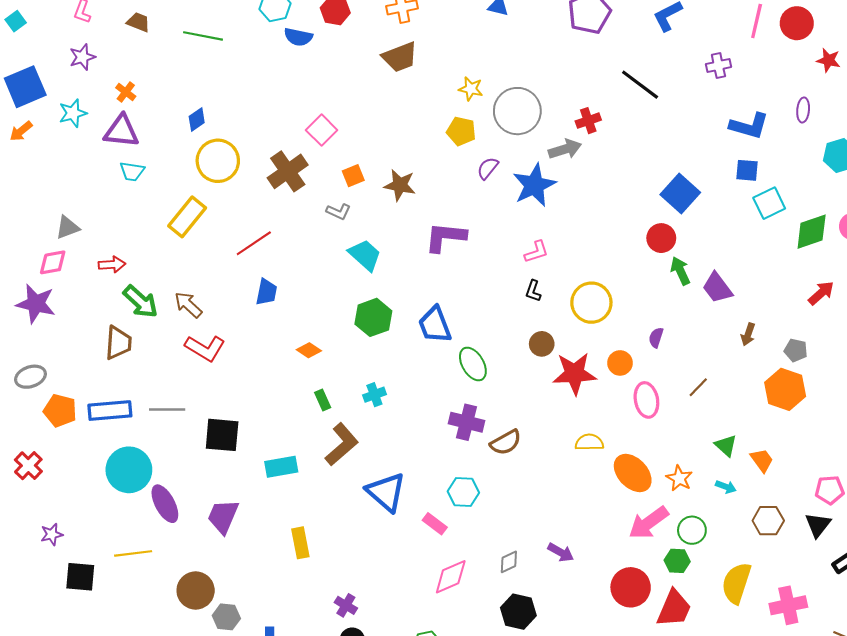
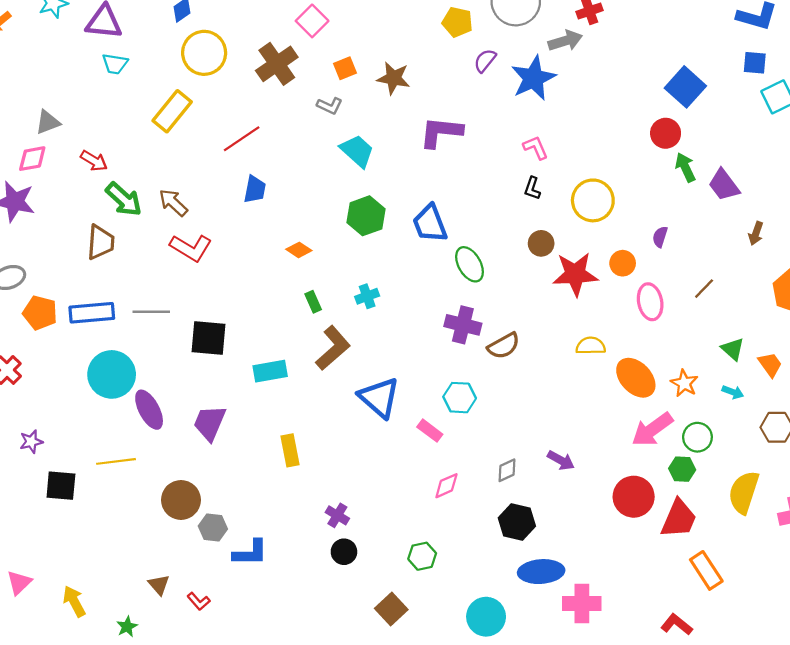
pink L-shape: (536, 252) -> (536, 148), turned -95
red arrow: (112, 265) -> (94, 161), turned 35
pink diamond: (451, 577) -> (446, 486), size x0.7

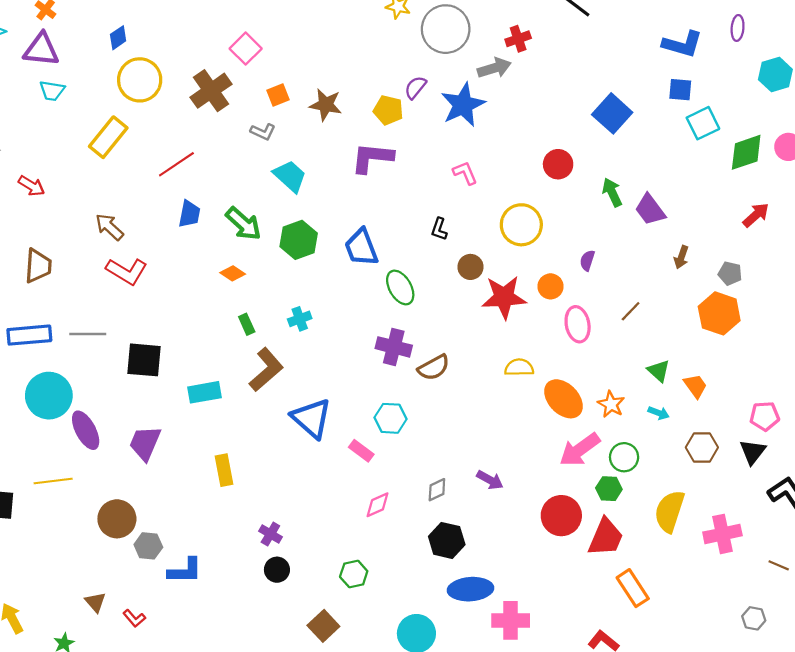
yellow pentagon: (457, 22) -> (388, 110), moved
red circle: (666, 133) -> (558, 164), moved
black L-shape: (532, 188) -> (439, 229), moved
green arrow: (124, 199) -> (243, 224), moved

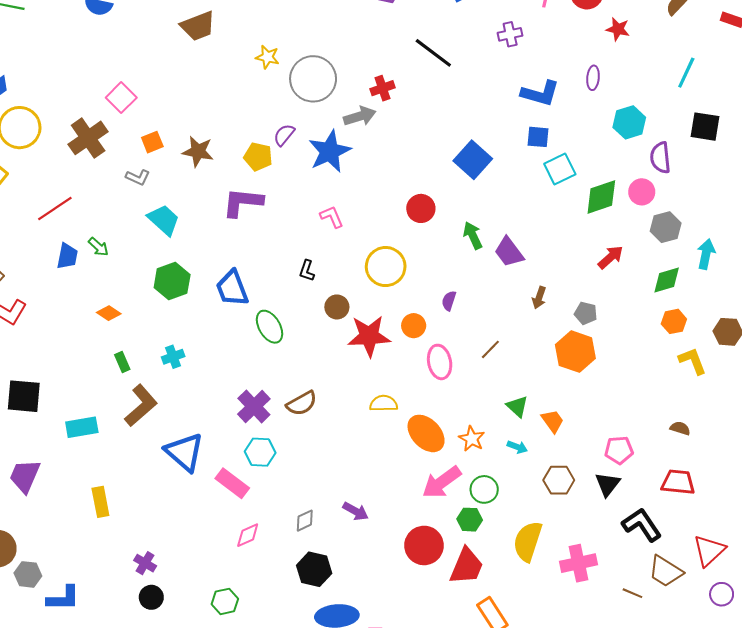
green arrow: (243, 224) -> (98, 247), moved, size x0.6
purple cross: (394, 347) -> (254, 407), moved, turned 32
pink rectangle: (361, 451) -> (232, 483), size x1.4

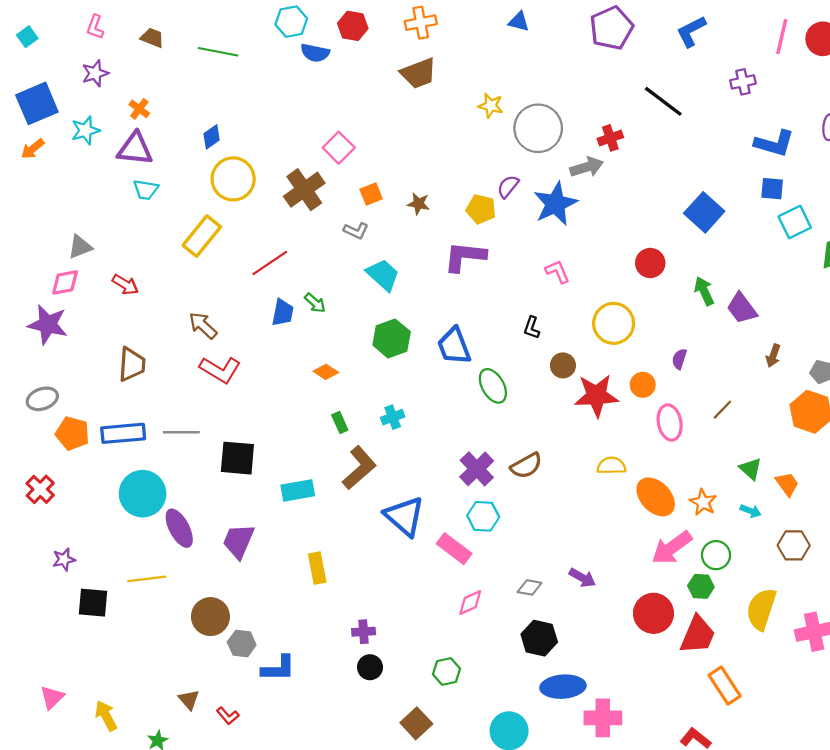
brown star: (198, 151) -> (419, 204), size x0.7
gray diamond: (305, 521) -> (530, 587), turned 35
purple cross: (145, 563) -> (364, 632), turned -35

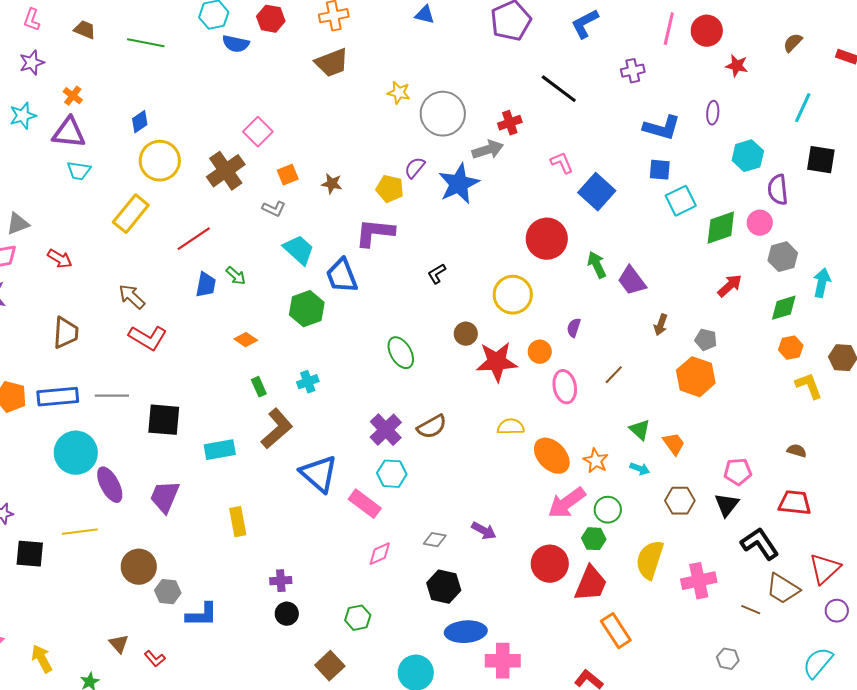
red circle: (650, 263) -> (547, 239), size x1.5
pink L-shape: (558, 272) -> (562, 163), moved
black L-shape: (532, 328) -> (437, 274), moved, turned 40
blue trapezoid: (454, 346) -> (342, 276), moved

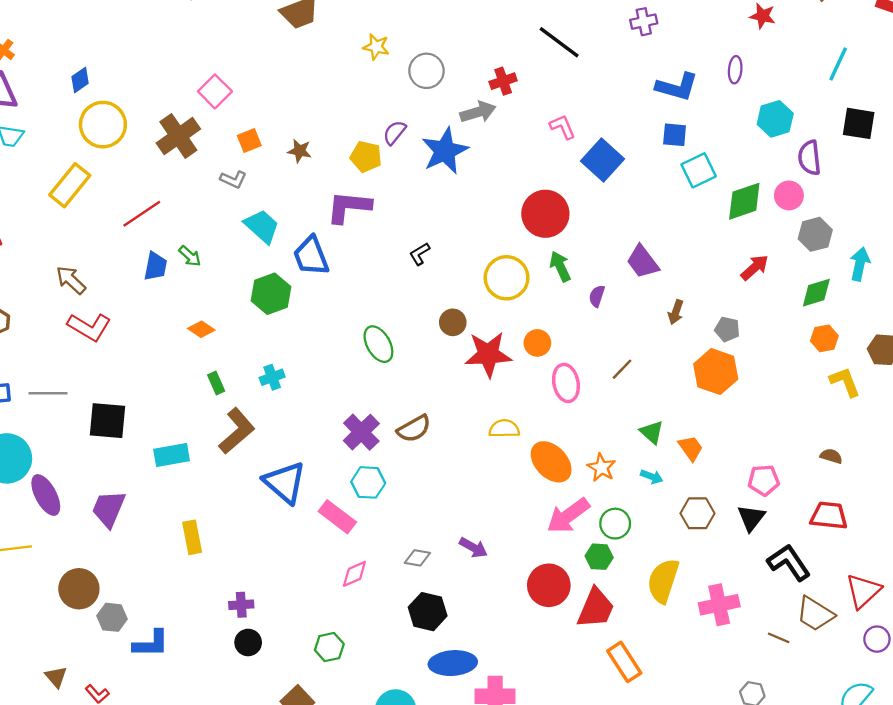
gray circle: (443, 114) -> (426, 71), size x0.7
green arrow: (597, 265) -> (560, 266), moved
purple semicircle: (574, 328) -> (597, 296), moved

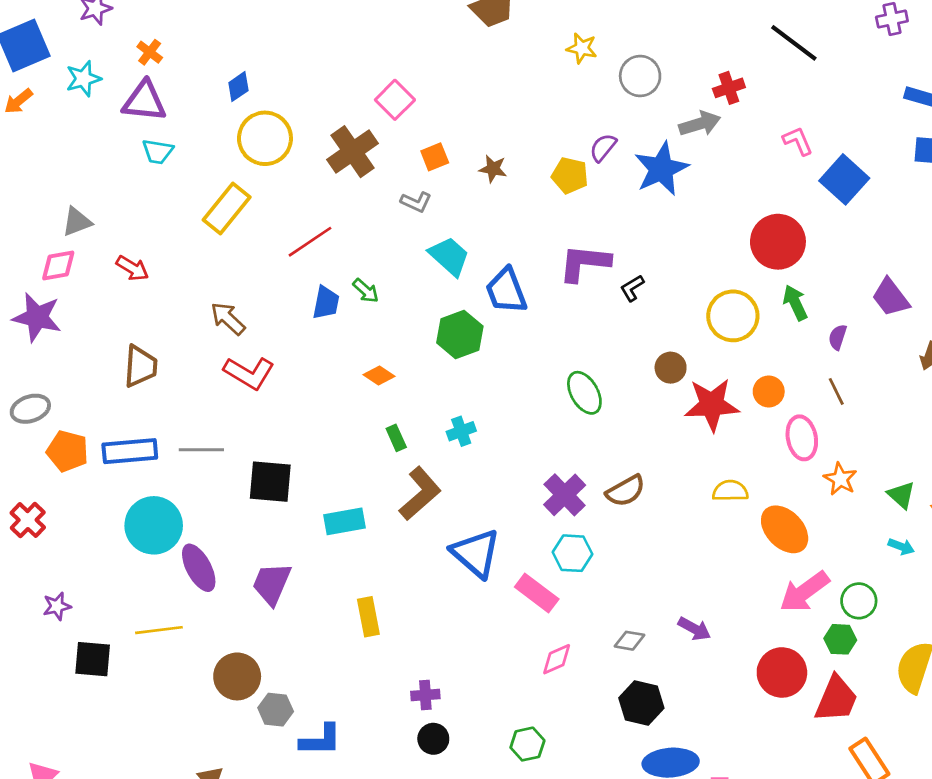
purple L-shape: (349, 207) -> (584, 263), moved
brown line: (622, 369) -> (836, 391), moved, turned -70
orange star: (601, 468) -> (840, 479), moved

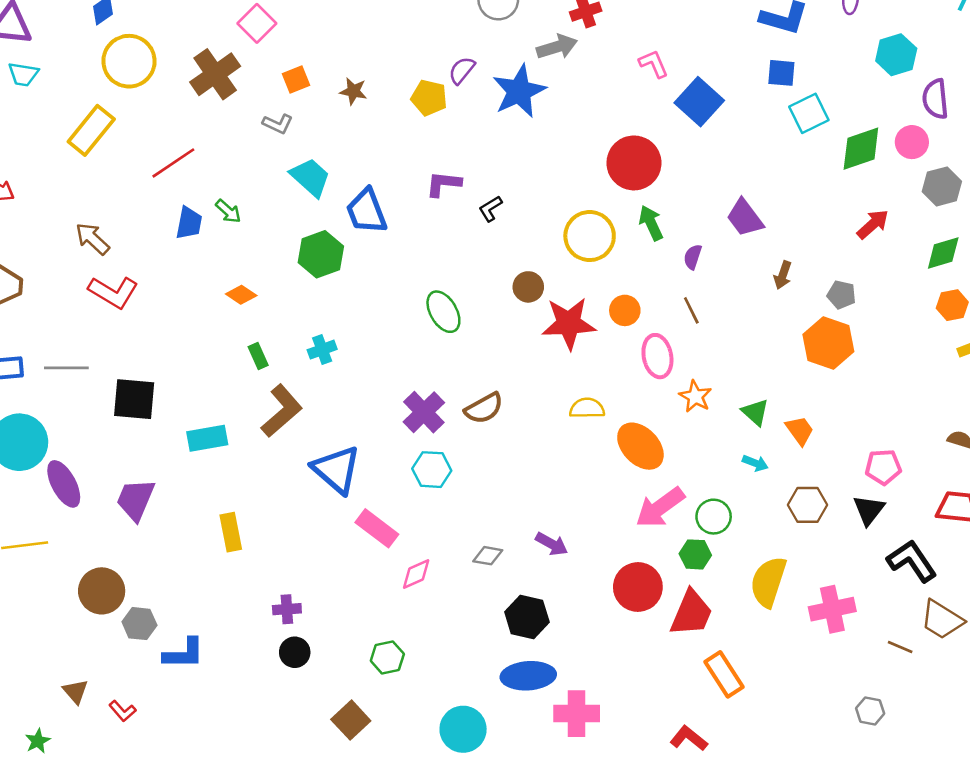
purple L-shape: (584, 263) -> (443, 184), size x0.7
pink rectangle: (537, 593) -> (377, 528), moved
black hexagon: (641, 703) -> (527, 617), moved

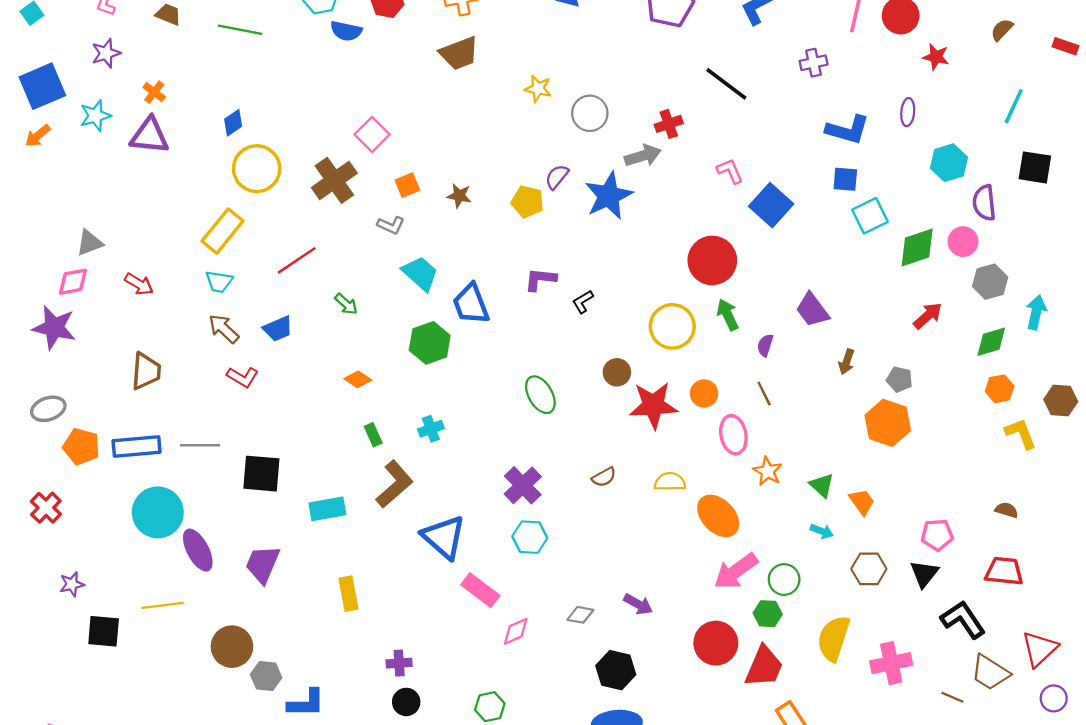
cyan trapezoid: (23, 74) -> (219, 282), moved
blue trapezoid: (189, 223) -> (278, 329), moved, turned 56
red L-shape: (113, 292) -> (243, 377), size x0.7
brown semicircle: (484, 408) -> (604, 477), moved, size x0.7

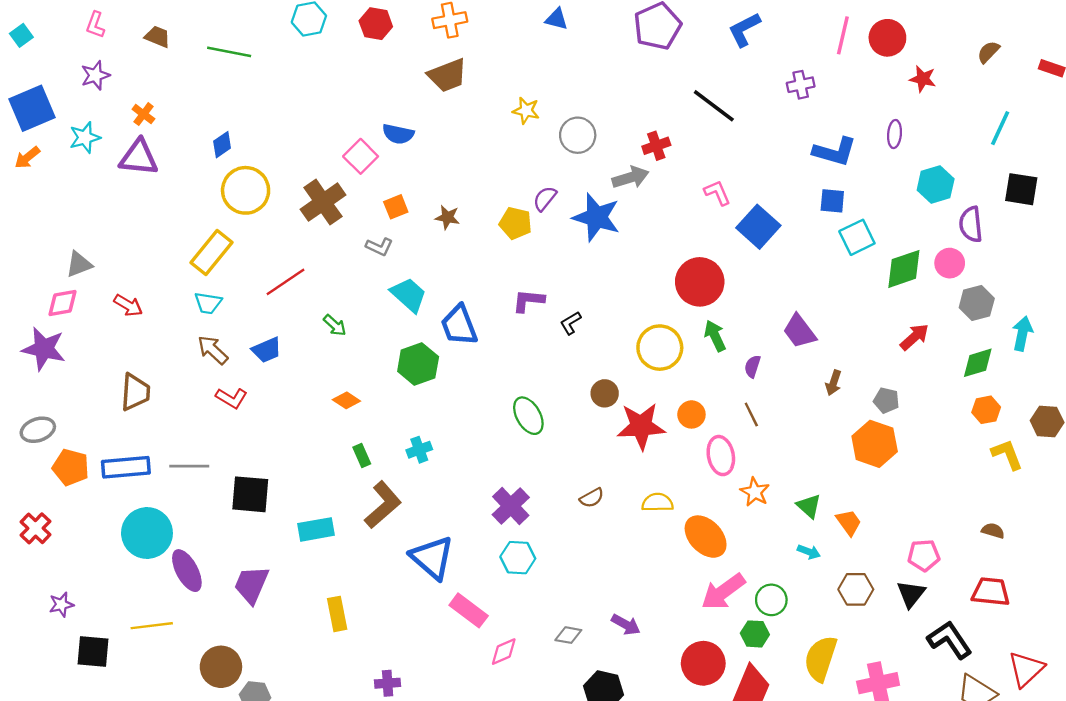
blue semicircle: (346, 31) -> (398, 134), moved
blue star: (609, 196) -> (596, 217), turned -30

